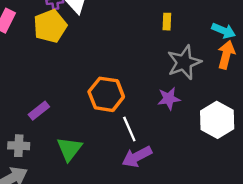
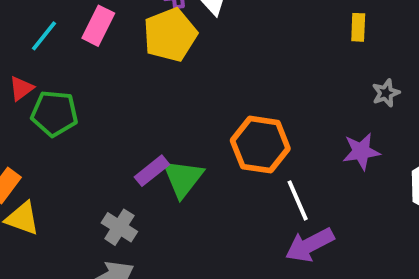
gray star: (184, 62) -> (386, 93), size x0.5
gray cross: (19, 146) -> (119, 227), turned 30
green triangle: (69, 149) -> (183, 178), moved

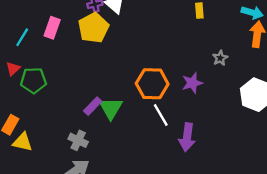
gray star: (386, 93) -> (220, 58), moved
purple star: (361, 151) -> (192, 83), moved
white line: (298, 200) -> (161, 115), moved
purple arrow: (310, 245) -> (187, 137), turned -48

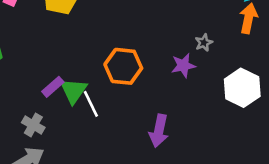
purple star: (192, 83) -> (183, 65), moved
white line: (161, 115) -> (91, 104), moved

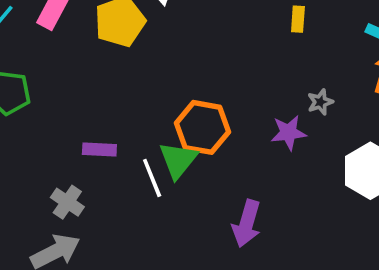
purple rectangle: (53, 87) -> (99, 149), turned 40
green triangle: (74, 91) -> (178, 160), moved

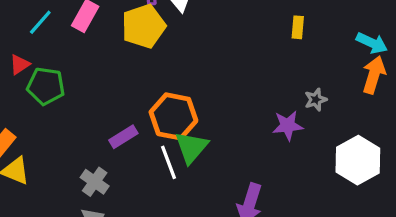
orange hexagon: (202, 127) -> (173, 116), moved
purple rectangle: (99, 149) -> (123, 137), turned -36

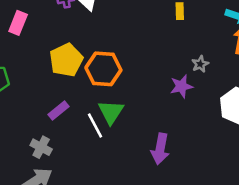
yellow pentagon: (144, 26) -> (66, 60), moved
orange hexagon: (173, 116) -> (103, 69), moved

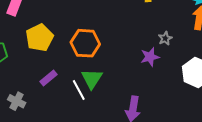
yellow pentagon: (66, 60) -> (40, 38), moved
gray cross: (41, 147) -> (17, 101), moved

